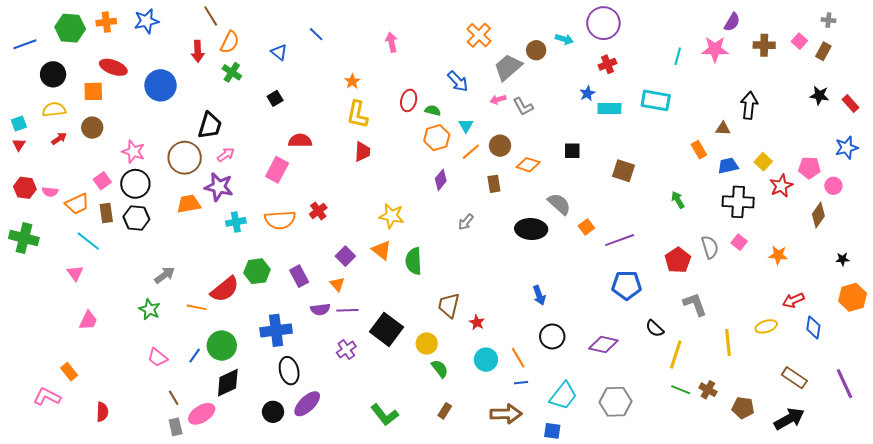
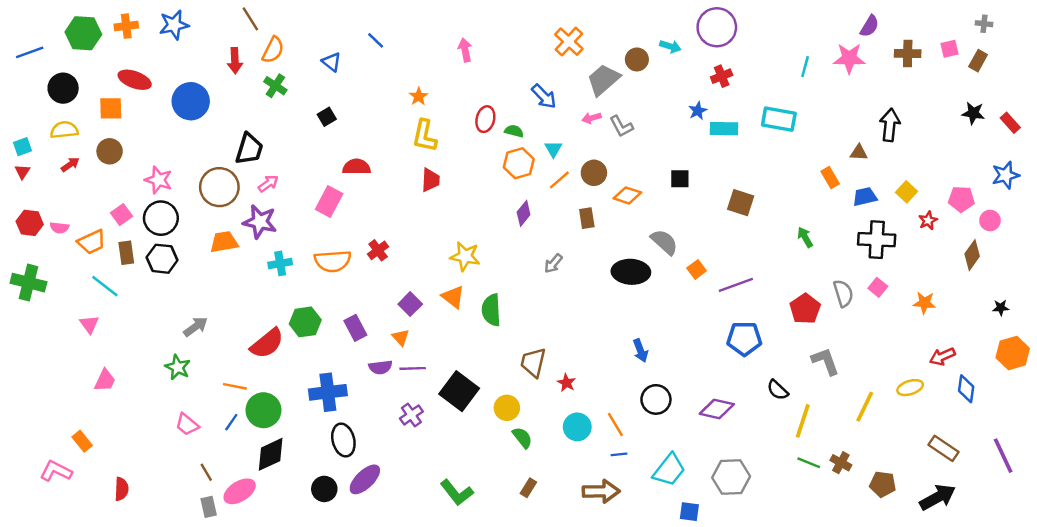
pink square: (799, 41) -> (949, 49), turned 35
red star: (781, 186) -> (928, 221), size x0.7
orange line: (197, 307) -> (235, 386), moved
yellow line: (728, 342) -> (865, 407), turned 32
blue square: (552, 431) -> (689, 512), moved

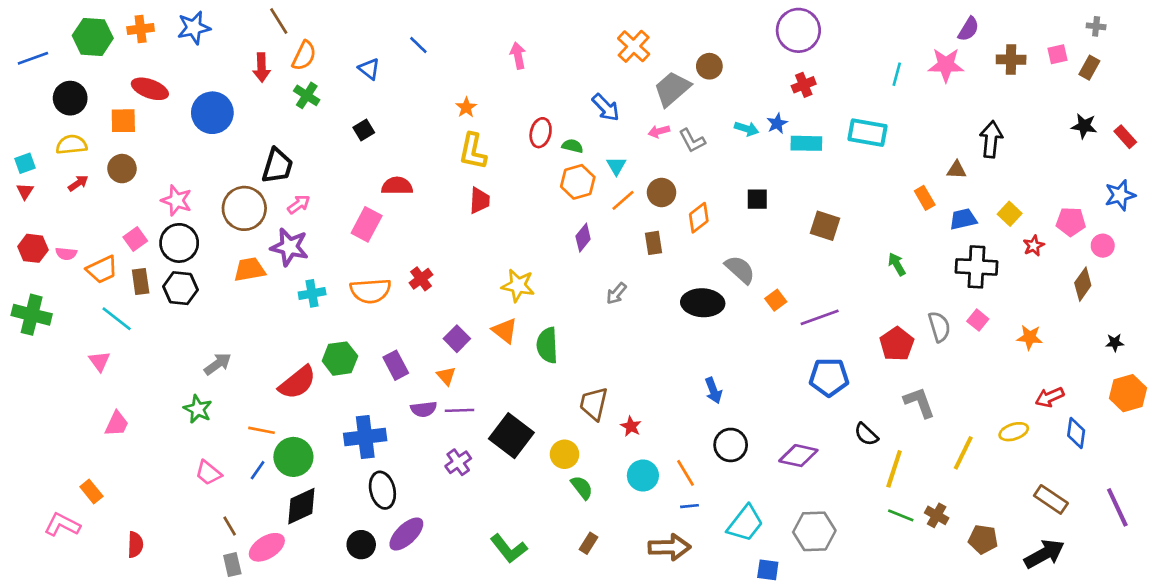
cyan arrow: (670, 46) -> (747, 129), moved
orange diamond: (627, 195) -> (699, 218), turned -56

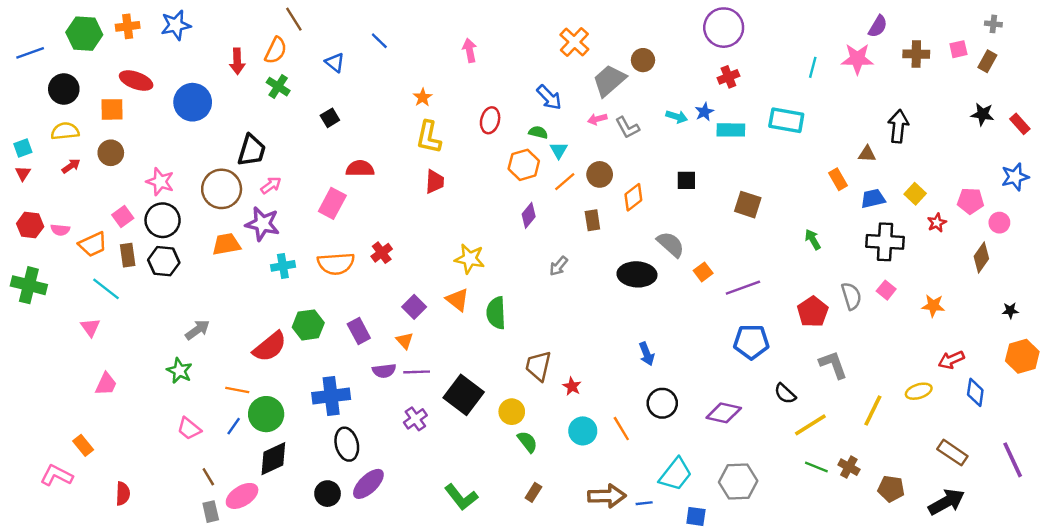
brown line: (279, 21) -> (294, 19), moved
green semicircle: (572, 146) -> (538, 132), moved
yellow line: (894, 469) -> (810, 425), turned 40
blue line: (689, 506) -> (644, 503), moved

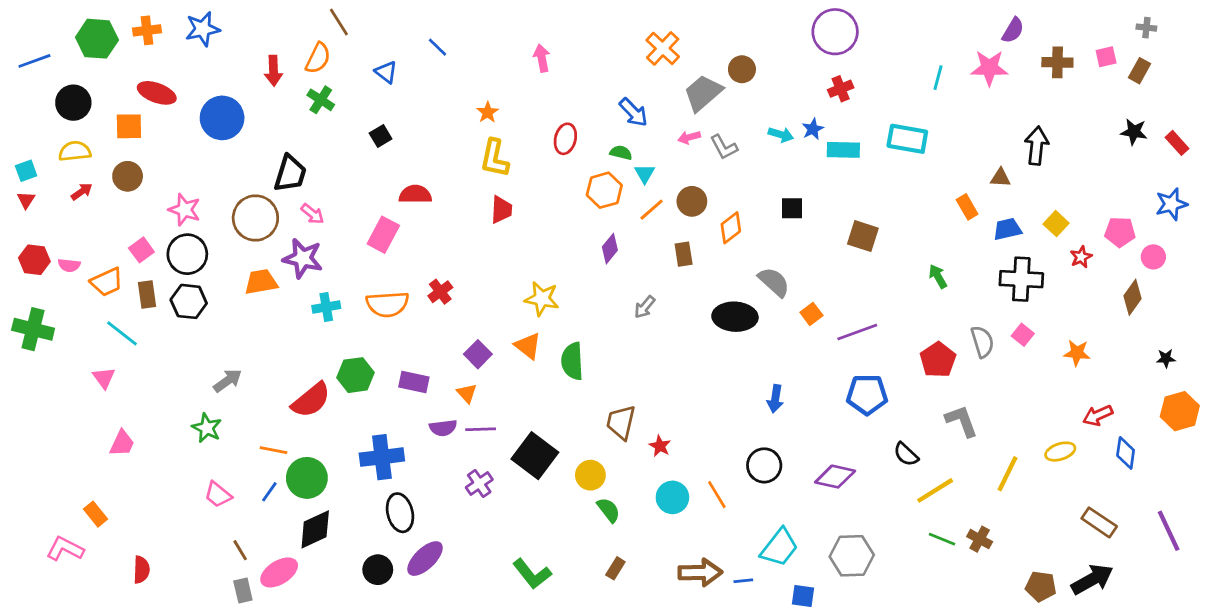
pink arrow: (271, 185) -> (312, 214), turned 75
purple rectangle: (359, 331) -> (414, 382), turned -50
blue arrow: (647, 354) -> (775, 399), moved, turned 30
brown pentagon: (891, 489) -> (1041, 586), moved

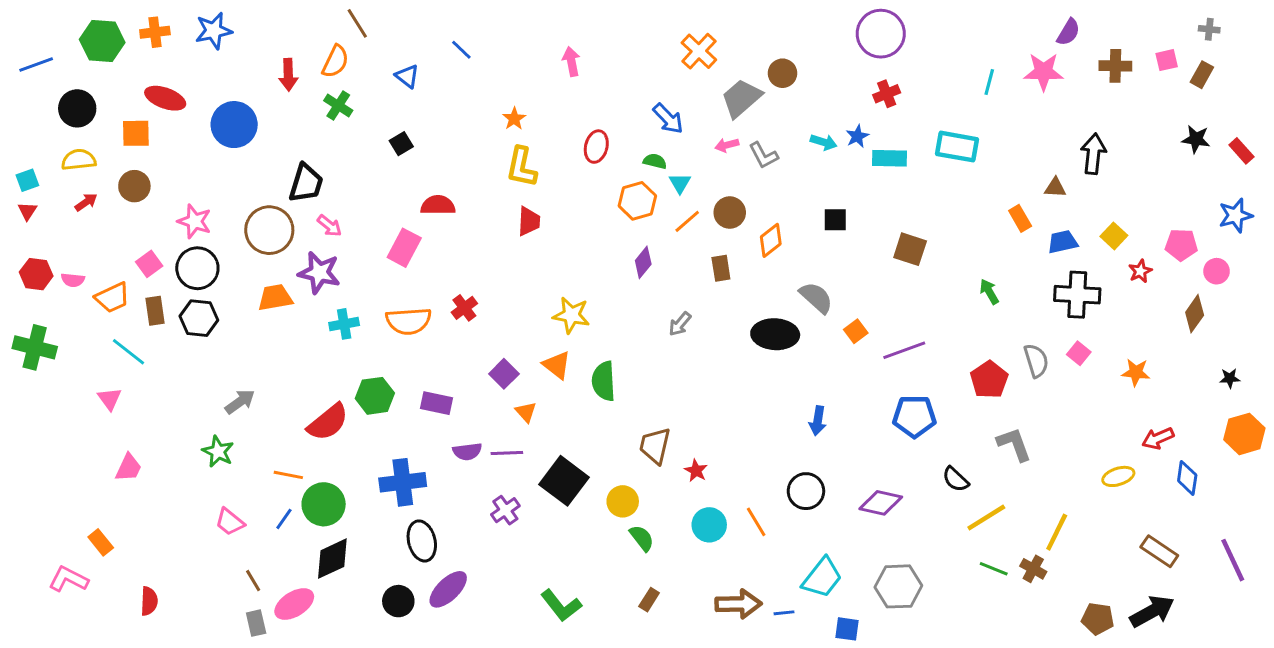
orange triangle: (467, 393) -> (526, 412), moved
yellow line: (1007, 474) -> (1057, 532), moved

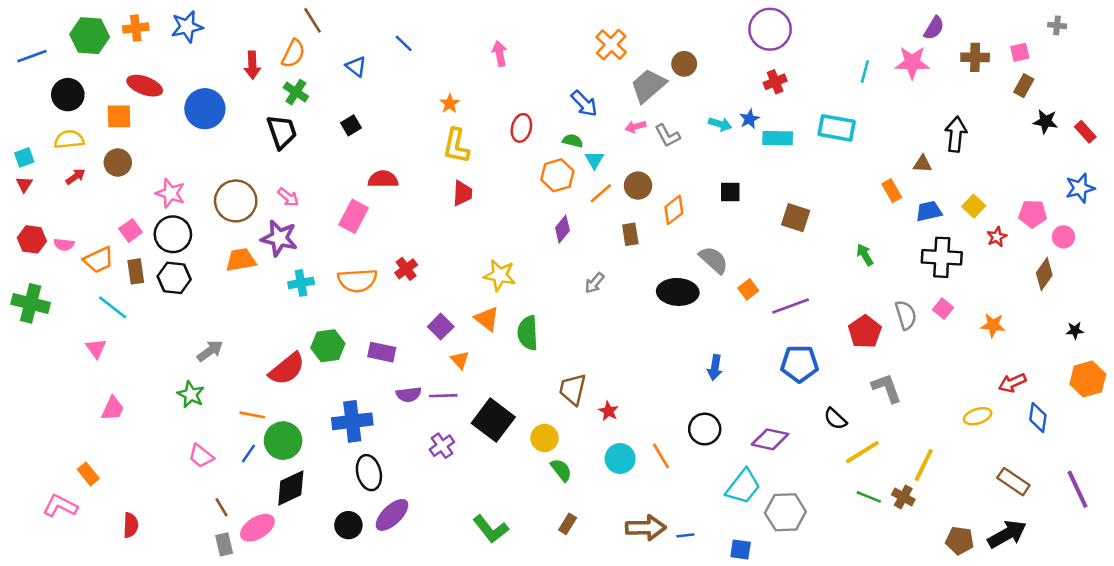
brown rectangle: (1202, 75) -> (1024, 86), moved
black trapezoid: (306, 183) -> (282, 132), moved, turned -36
cyan trapezoid: (822, 578) -> (743, 487), moved

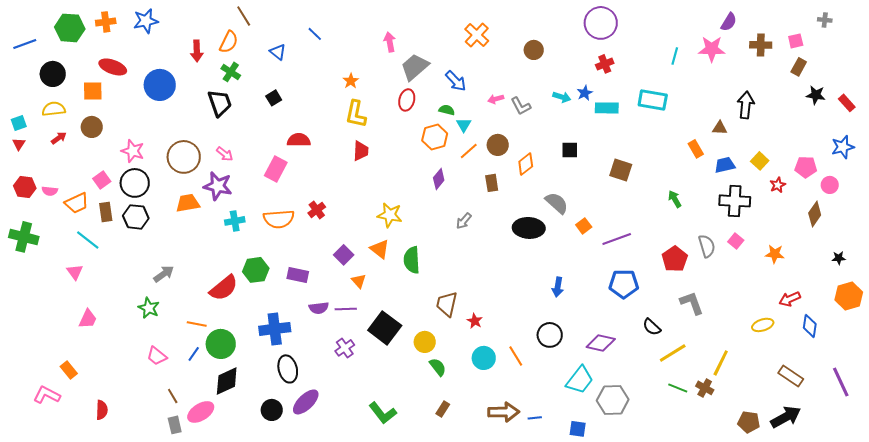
gray trapezoid: (648, 86) -> (415, 67), moved

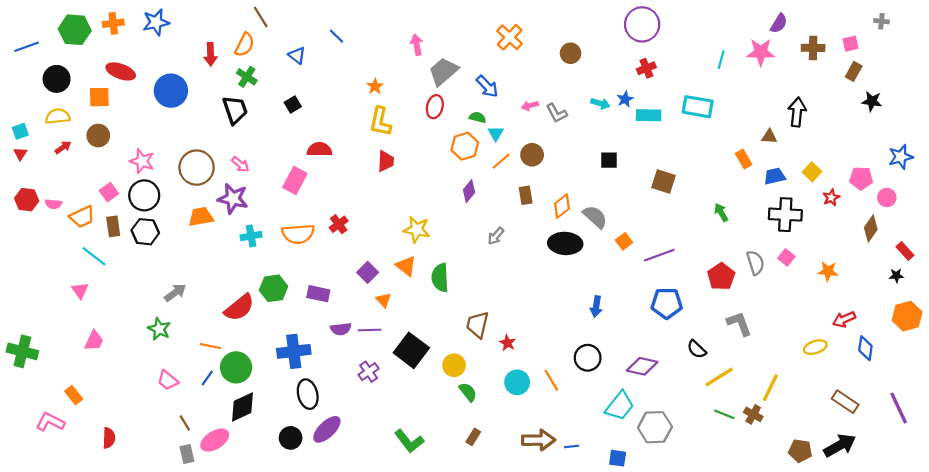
red rectangle: (847, 103) -> (905, 251), moved
orange diamond: (526, 164) -> (562, 206), moved
green cross: (24, 237) -> (22, 351), moved

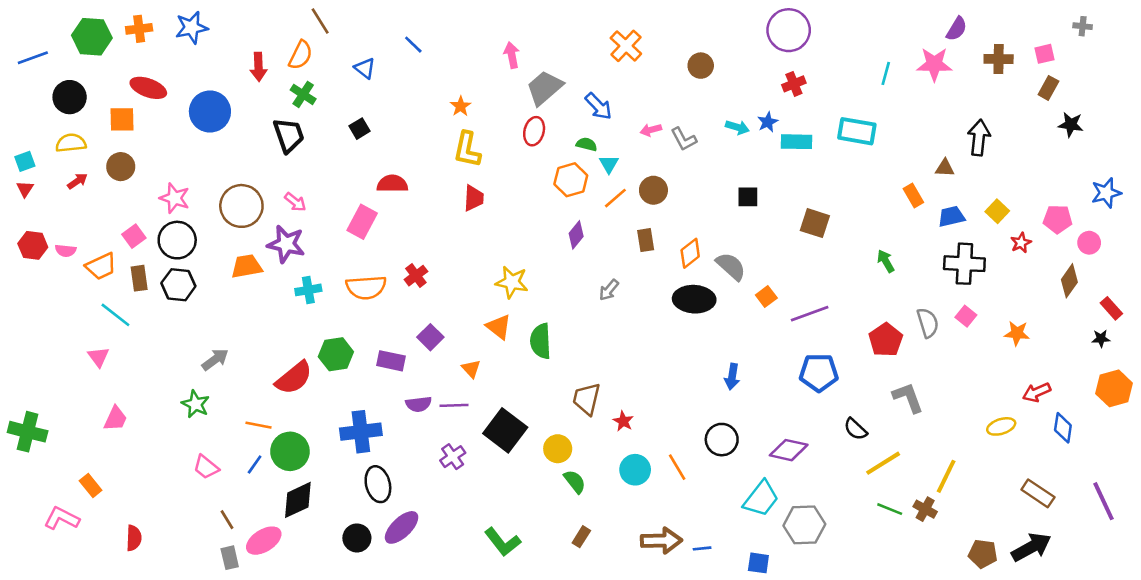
purple square: (368, 272) -> (430, 337), moved

